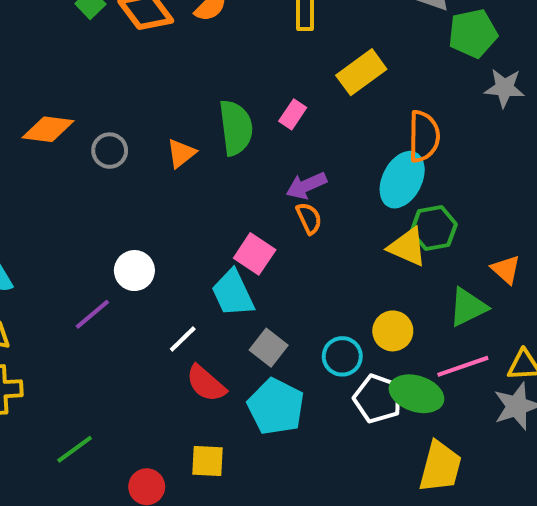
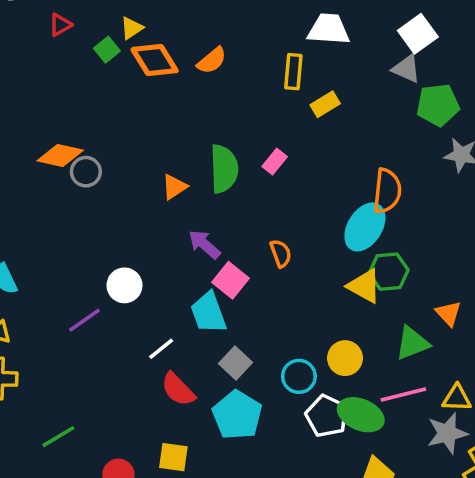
yellow rectangle: (361, 72) -> (325, 104), moved, size x0.7
gray circle: (110, 151) -> (86, 172), moved
purple arrow: (306, 186) -> (204, 244), moved, turned 60

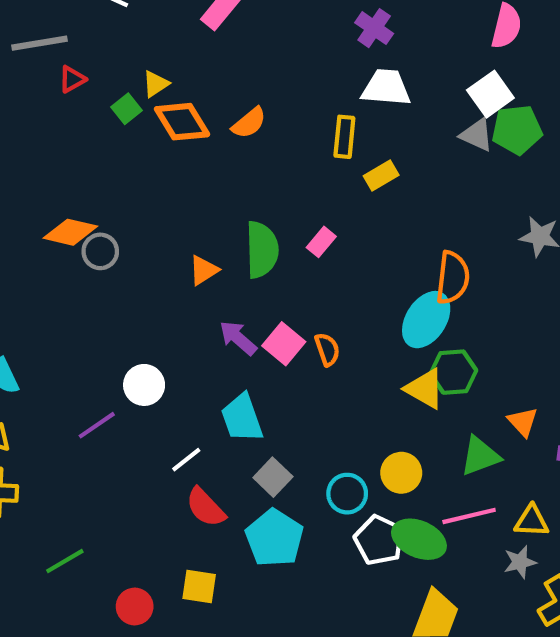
green pentagon: (438, 105) -> (517, 130), moved
pink square: (230, 280) -> (284, 344), moved
gray star: (447, 433) -> (520, 562), size x0.7

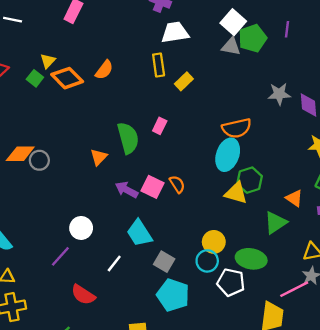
orange semicircle: (453, 278) -> (237, 128), turned 84
yellow circle: (401, 473) -> (214, 242), moved
red semicircle: (206, 507) -> (83, 295), moved
pink line: (469, 516) -> (294, 289), moved
green ellipse: (419, 539) -> (251, 259), moved

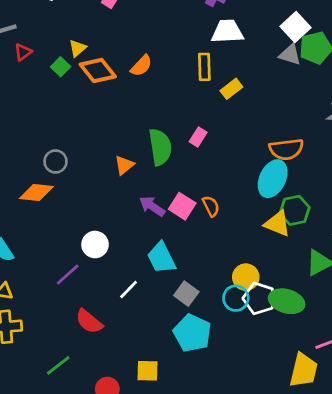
orange diamond: (20, 154) -> (36, 193), moved
white pentagon: (231, 282) -> (259, 298), moved

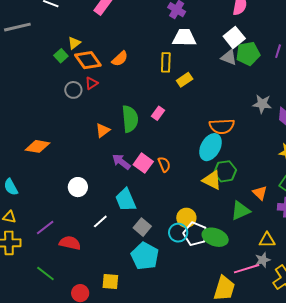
red triangle: (23, 52) -> (91, 83), moved
gray circle: (55, 161) -> (73, 90), moved
purple line: (68, 275) -> (45, 228), moved
red semicircle: (89, 321) -> (70, 243), turned 150
green line: (58, 365) -> (45, 274), turned 72

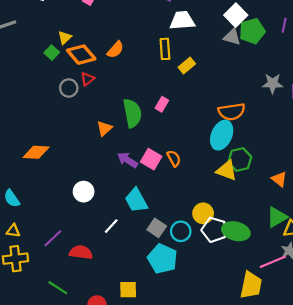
green triangle: (241, 211) -> (277, 217), moved
cyan circle: (178, 233) -> (181, 231), moved

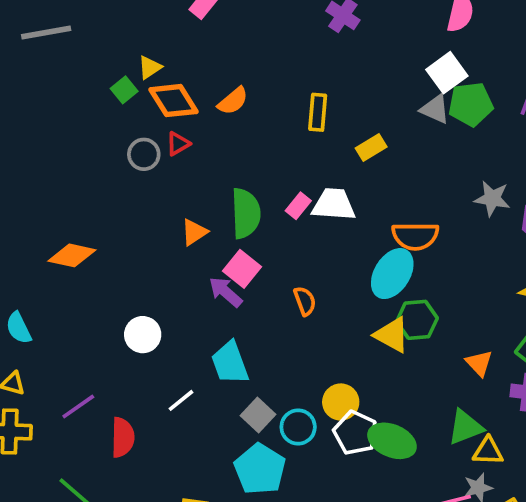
white trapezoid: (182, 21) -> (334, 204), moved
yellow rectangle: (187, 66) -> (371, 148), moved
pink square: (151, 159) -> (242, 269), moved
red semicircle: (81, 252) -> (123, 437), turned 75

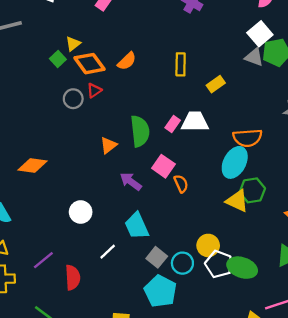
pink square: (242, 269) -> (163, 166), moved

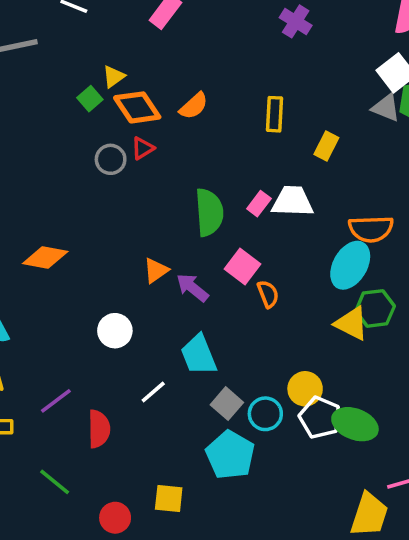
yellow rectangle: (216, 84) -> (326, 146), turned -30
orange triangle: (108, 145) -> (156, 270), moved

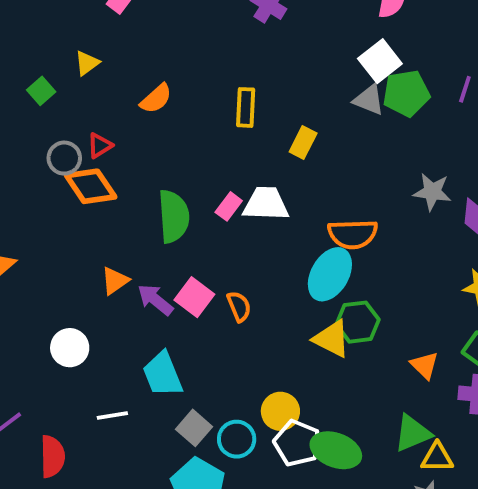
yellow triangle: (114, 77) -> (87, 63), moved
orange diamond: (137, 107) -> (91, 186), moved
pink square: (243, 267) -> (194, 297), moved
white line: (153, 392) -> (112, 415), turned 32

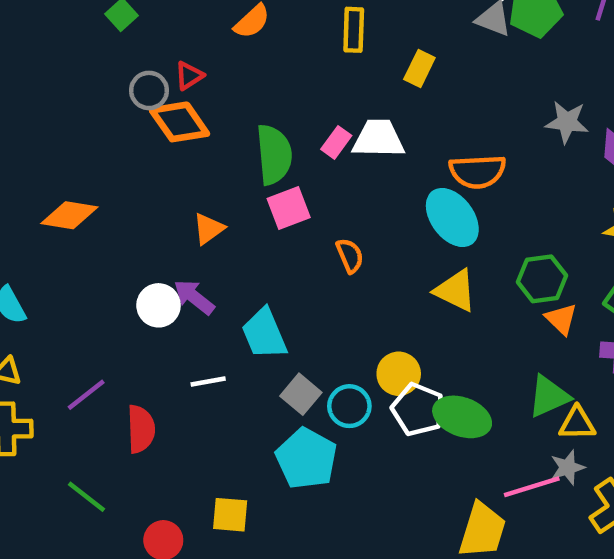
cyan ellipse: (330, 274) -> (452, 217), turned -66
pink square: (194, 297) -> (289, 208), moved, turned 33
purple arrow: (155, 300) -> (194, 297), moved
green hexagon: (358, 322) -> (542, 279), moved

